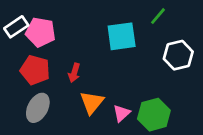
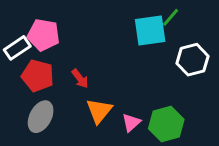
white rectangle: (16, 27) -> (17, 48), moved
cyan square: (122, 36) -> (150, 30), moved
red arrow: (74, 73) -> (80, 79), turned -54

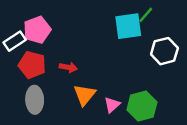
pink pentagon: (43, 35) -> (37, 30), turned -30
red arrow: (80, 79) -> (68, 67), turned -42
gray ellipse: (41, 117) -> (35, 100), turned -30

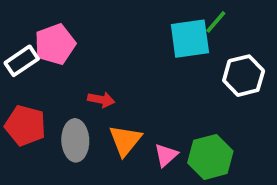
red pentagon: (32, 65) -> (25, 126), moved
gray ellipse: (35, 100) -> (75, 140), moved

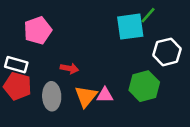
white rectangle: (22, 61) -> (16, 65), moved, turned 50
pink triangle: (166, 155) -> (105, 95), moved, turned 42
green hexagon: (210, 157) -> (144, 86), moved

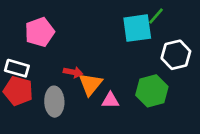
orange triangle: (86, 96) -> (90, 84), moved

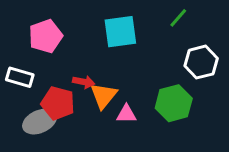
cyan square: (137, 28) -> (120, 32), moved
red pentagon: (18, 91) -> (58, 103), moved
gray ellipse: (54, 102) -> (40, 122), moved, turned 68

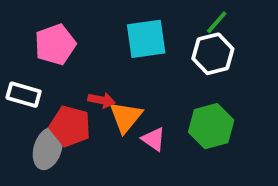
white hexagon: (201, 62) -> (213, 54), moved
pink triangle: (126, 114) -> (154, 139), turned 35
gray ellipse: (40, 122) -> (48, 148), turned -48

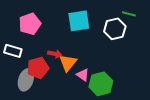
green line: (217, 22) -> (129, 14), moved, turned 64
red pentagon: (70, 126) -> (38, 68), turned -30
green hexagon: (211, 126) -> (101, 84), moved

